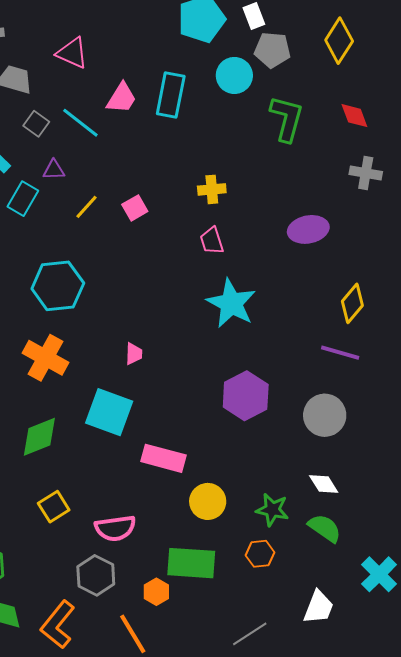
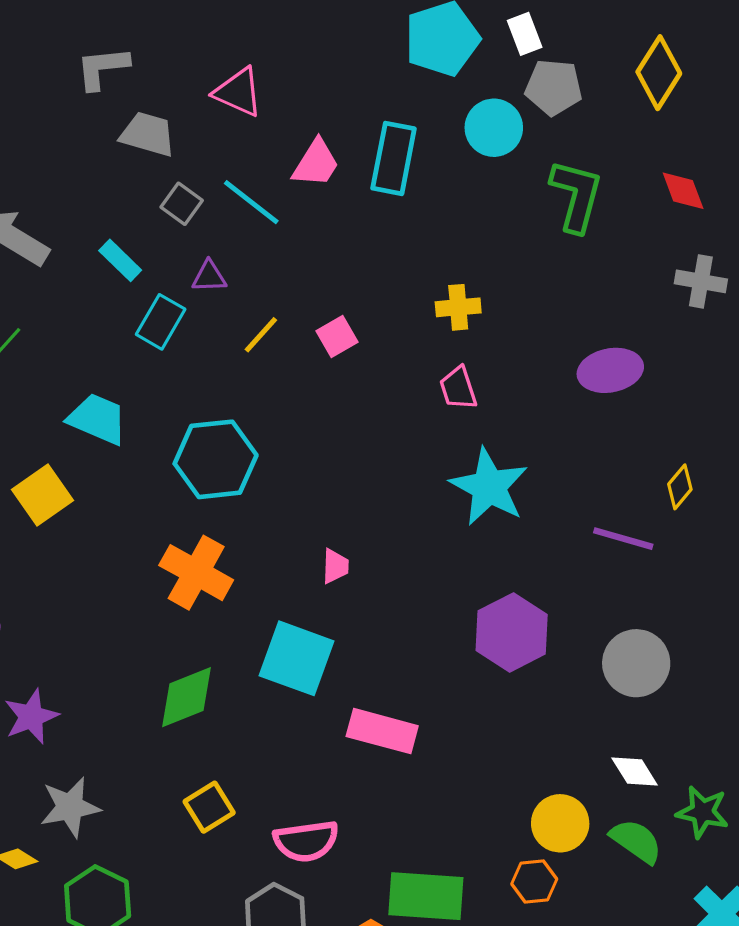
yellow diamond: (352, 303) -> (680, 487), size x0.7
purple line: (340, 353) -> (623, 539), moved
yellow circle: (208, 501) -> (560, 823), moved
green star: (272, 510) -> (702, 812), moved

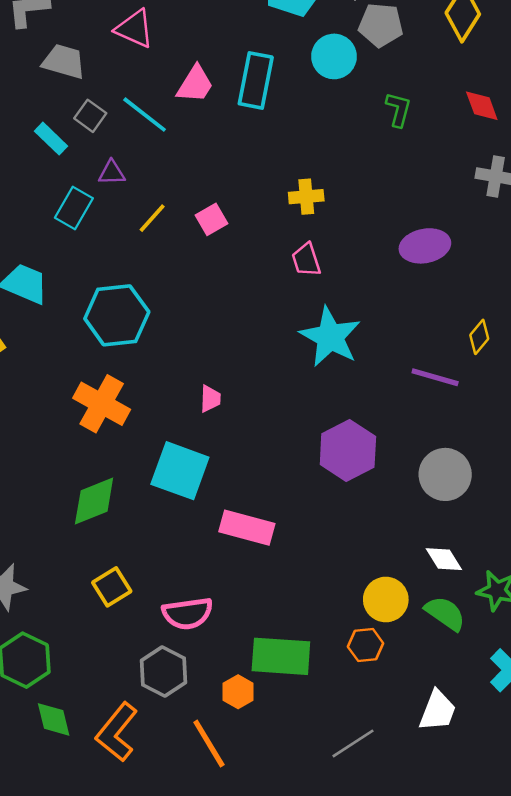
green L-shape: (576, 196) -> (398, 110), size x0.6
cyan rectangle: (120, 260) -> (51, 139), moved

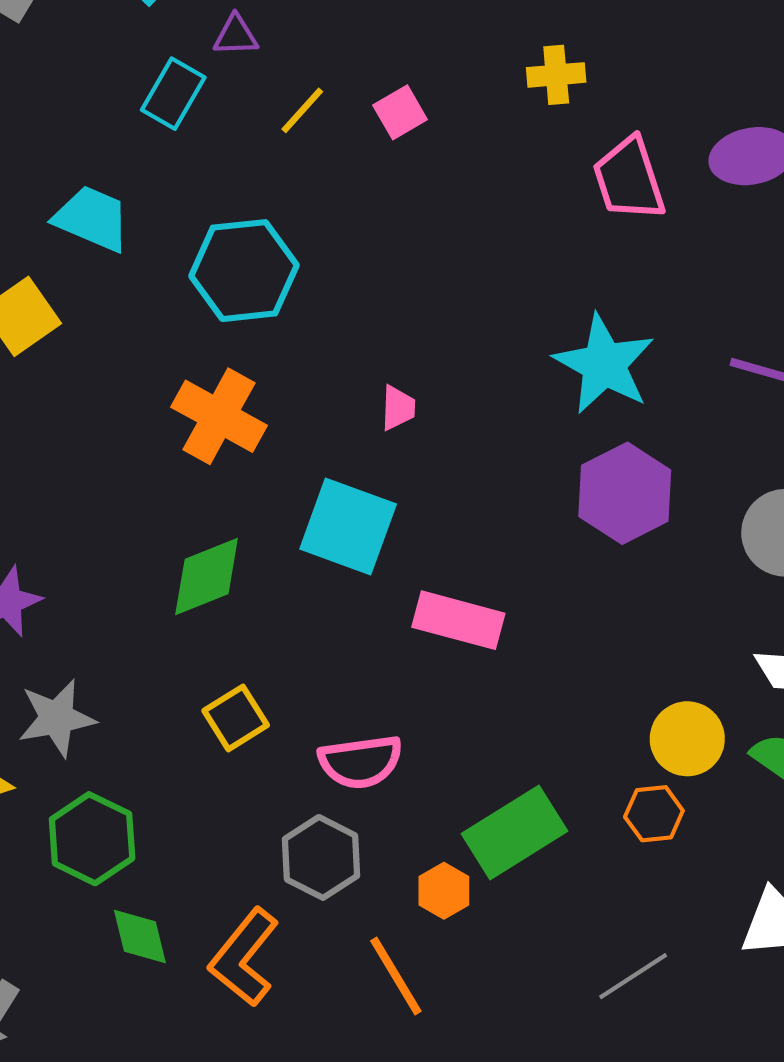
pink trapezoid: (306, 260) -> (629, 179), moved, size x1.5
cyan star: (330, 337) -> (604, 364), moved
green rectangle: (281, 656) -> (515, 832), turned -36

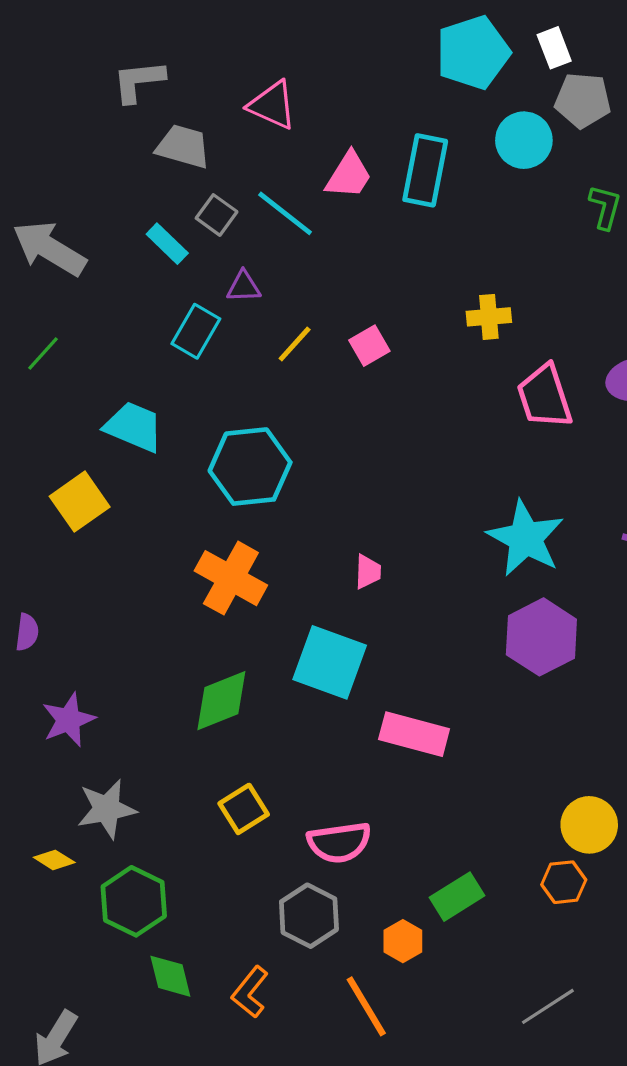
green rectangle: (515, 832) -> (457, 897), size x0.7
orange L-shape: (244, 957) -> (250, 992), size x0.7

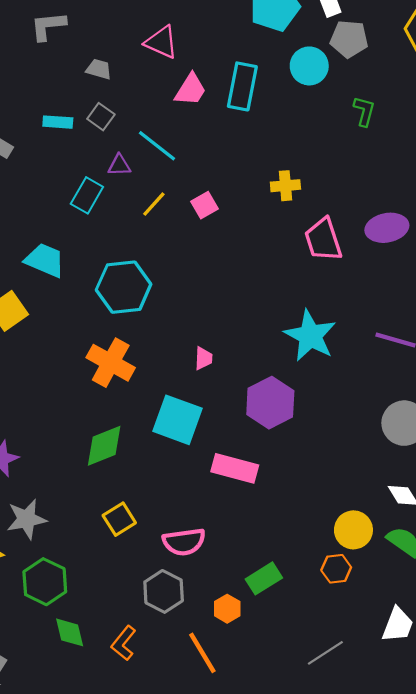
pink triangle: (272, 105) -> (161, 42), moved
gray trapezoid: (183, 147) -> (99, 69), moved, size x0.7
cyan line: (285, 213) -> (157, 146), moved
cyan rectangle: (167, 244) -> (58, 122), moved, turned -40
purple hexagon: (541, 637) -> (270, 403), moved

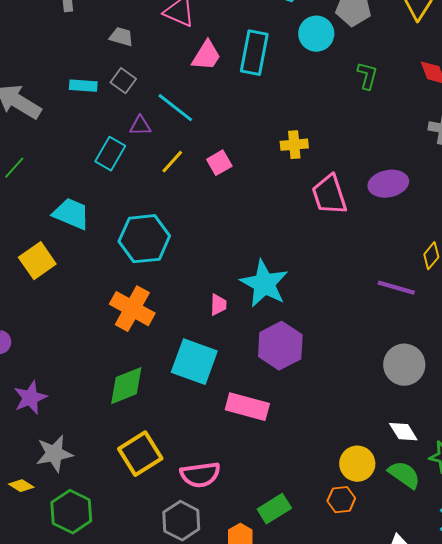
cyan star: (310, 336) -> (264, 284), moved
yellow square: (119, 519) -> (140, 454), size x1.4

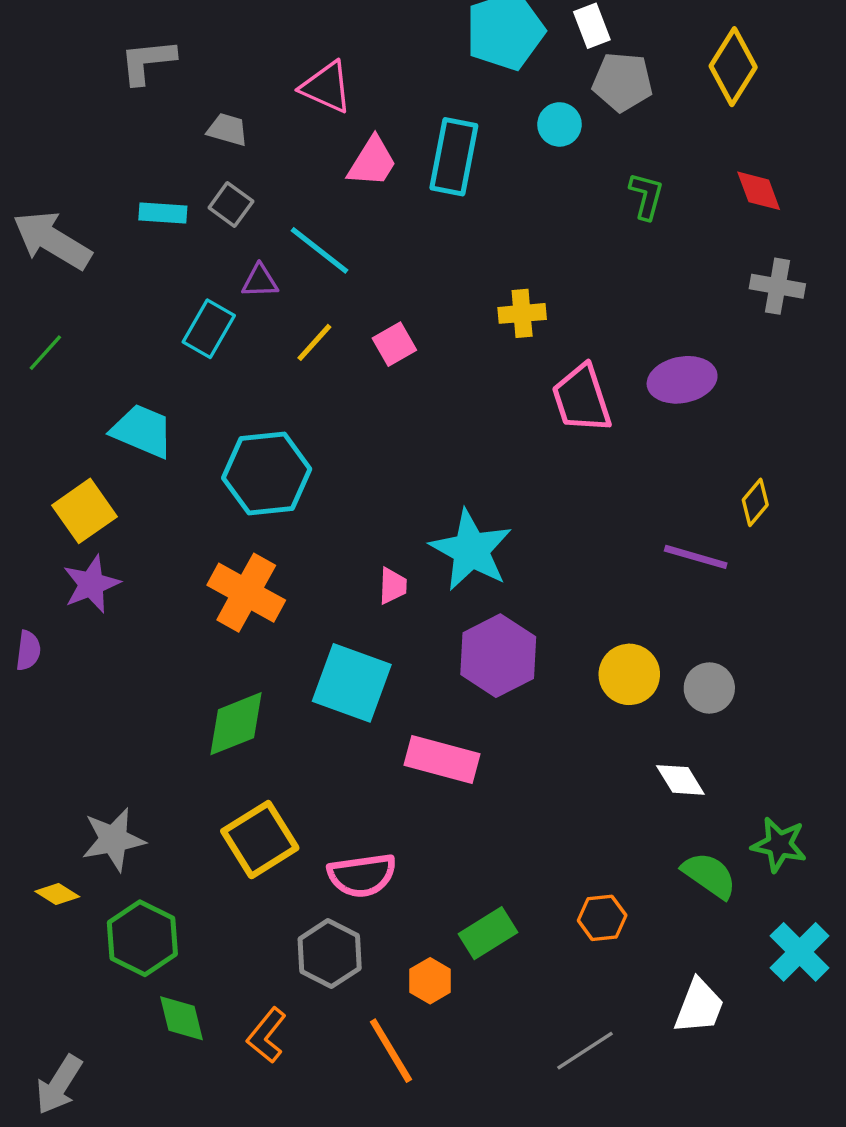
cyan circle: (316, 34) -> (559, 124), size x0.7
gray circle: (404, 365) -> (709, 688), size x0.7
purple star: (30, 398) -> (91, 584), moved
white diamond: (403, 432) -> (680, 780), moved
yellow circle: (357, 464) -> (629, 674), moved

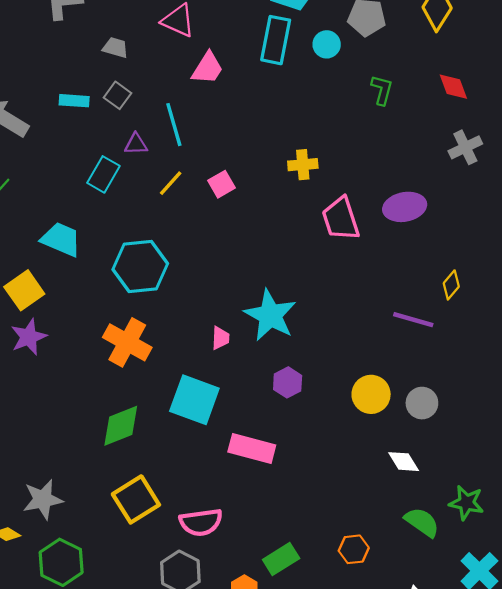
cyan rectangle: (454, 157) -> (276, 40), moved
cyan line: (319, 250) -> (174, 125), turned 36
gray cross: (777, 286) -> (465, 147), turned -36
purple hexagon: (498, 656) -> (288, 382), size x0.6

